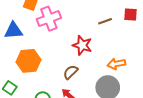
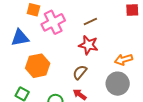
brown line: (105, 21) -> (90, 22), moved

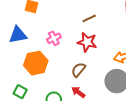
pink cross: (53, 22) -> (54, 38), moved, size x0.6

